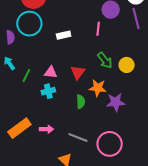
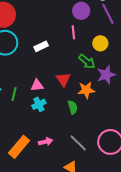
yellow circle: (127, 65) -> (100, 43), moved
purple star: (116, 102) -> (106, 75), moved
gray line: (78, 138) -> (78, 143), turned 36

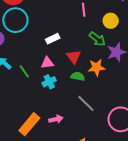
white rectangle: (41, 46) -> (53, 39), moved
green line: (14, 94) -> (24, 71), turned -48
green semicircle: (73, 107) -> (78, 76), moved, turned -64
gray line: (78, 143) -> (86, 103), moved

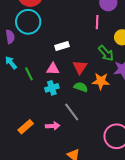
gray line: (86, 103) -> (72, 112), moved
orange rectangle: (29, 124) -> (26, 127), size x0.7

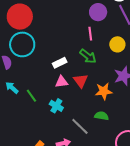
green arrow: (106, 53) -> (88, 56), moved
pink triangle: (53, 69) -> (62, 82), moved
green semicircle: (81, 87) -> (102, 116), moved
cyan cross: (52, 88) -> (56, 106), turned -32

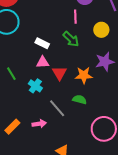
white rectangle: (60, 63) -> (42, 43), turned 48
red triangle: (81, 81) -> (59, 73), moved

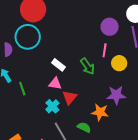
pink line: (75, 17) -> (105, 50), moved
orange star: (84, 75) -> (100, 112), moved
cyan cross: (35, 86) -> (52, 106), moved

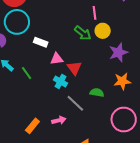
yellow circle: (119, 63) -> (103, 31), moved
white rectangle: (58, 65) -> (41, 42), moved
orange star: (100, 112) -> (122, 81), moved

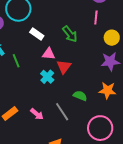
yellow circle: (103, 31) -> (112, 38), moved
green arrow: (83, 33) -> (70, 34), moved
gray line: (75, 103) -> (62, 112), moved
pink arrow: (59, 120) -> (37, 114), turned 40

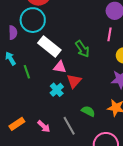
white rectangle: (37, 34) -> (49, 46), size x1.6

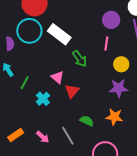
white rectangle: (49, 46) -> (59, 34), moved
pink triangle: (60, 67) -> (57, 77), turned 32
green line: (27, 72) -> (25, 83), turned 48
cyan cross: (57, 90) -> (43, 99), moved

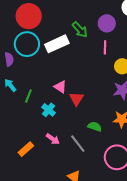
white rectangle: (59, 34) -> (57, 44), turned -55
green arrow: (80, 59) -> (80, 30), moved
pink arrow: (43, 137) -> (53, 139), moved

